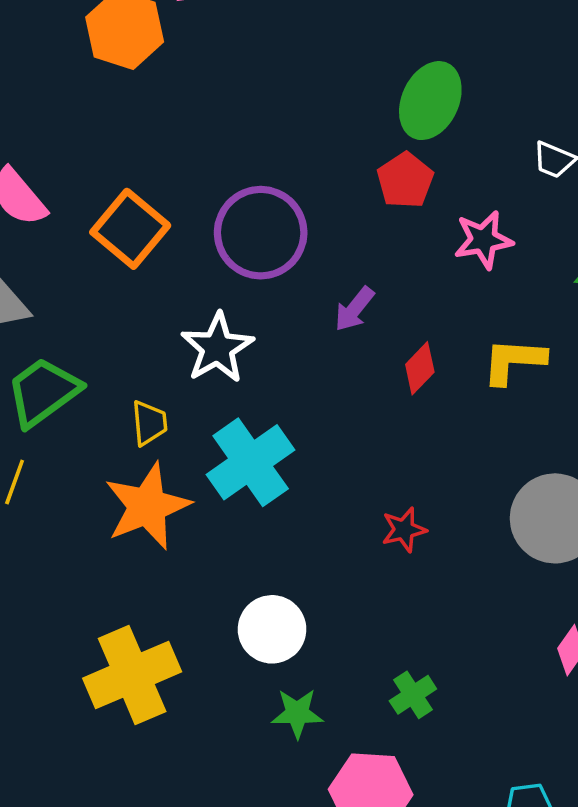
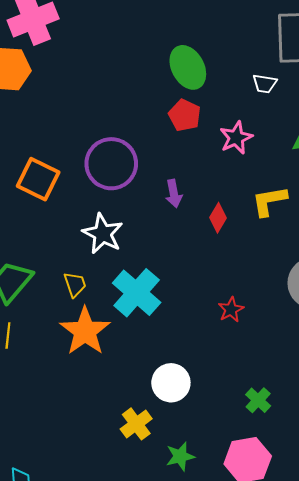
green ellipse: (430, 101) -> (188, 67), turned -39
purple arrow: (354, 309) -> (174, 194), turned -36
yellow cross: (132, 675) -> (136, 424), moved, size x0.6
green star: (297, 713) -> (180, 456), moved

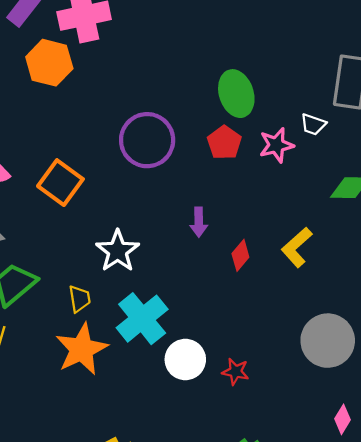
pink star: (236, 138) -> (276, 145), moved
purple circle: (111, 164) -> (147, 140), moved
yellow L-shape: (269, 201) -> (297, 247), turned -42
red star: (231, 310) -> (235, 372), moved, turned 30
white circle: (171, 383) -> (185, 359), moved

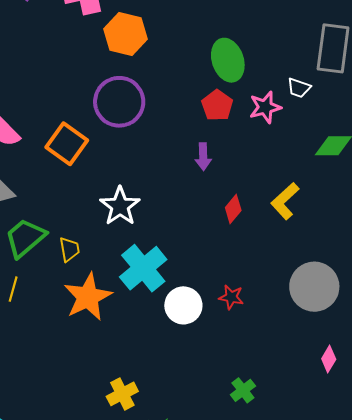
orange hexagon: (49, 63) -> (126, 34), moved
purple circle: (147, 140) -> (119, 102), moved
purple arrow: (199, 222) -> (203, 157), moved
yellow trapezoid: (79, 299) -> (69, 249), moved
red star: (235, 372) -> (231, 297), moved

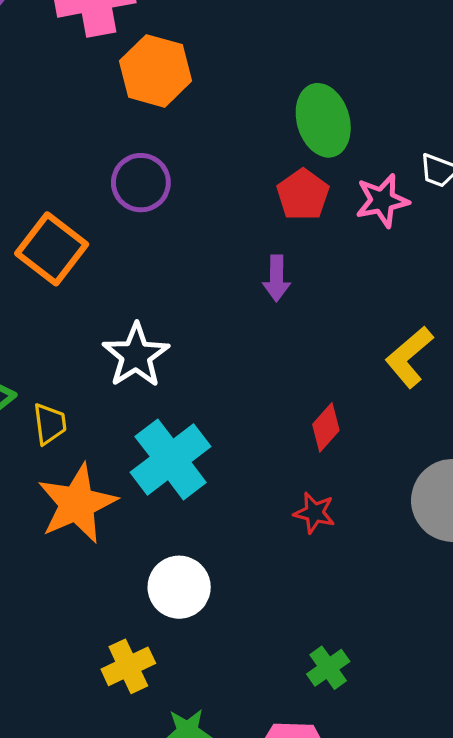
purple circle: (119, 102) -> (141, 183), size x0.7
red diamond: (233, 209) -> (326, 427), moved
white circle: (183, 305) -> (179, 587), moved

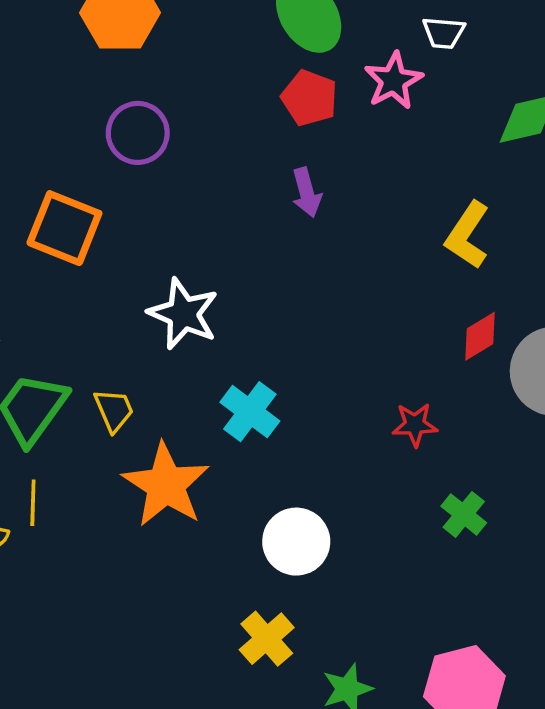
red diamond: (326, 427) -> (480, 336), moved, turned 33
cyan cross: (171, 459) -> (250, 412), size x0.7
green cross: (328, 668) -> (464, 514), moved

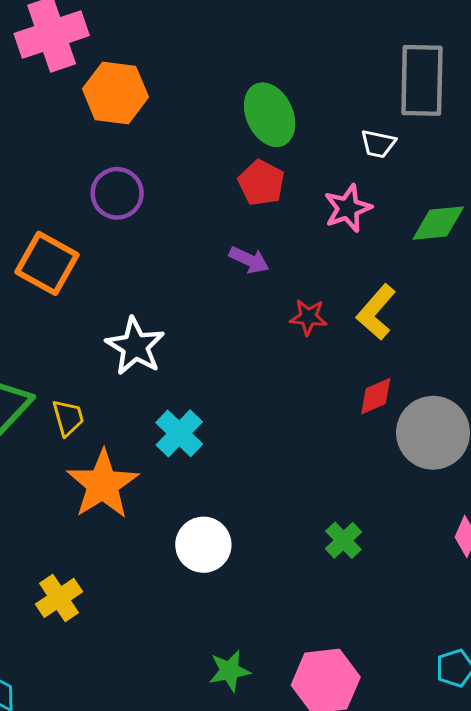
pink star: (393, 81) -> (348, 208), moved
purple arrow: (307, 192) -> (249, 260), turned -57
red star: (415, 425) -> (308, 317), moved
yellow cross: (267, 639) -> (59, 598), moved

